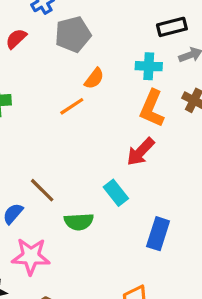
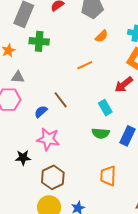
orange line: (72, 106) -> (85, 65), moved
green semicircle: (79, 222) -> (101, 133), moved

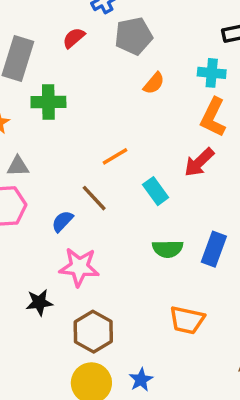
orange line: (85, 65) -> (115, 156), moved
cyan rectangle: (105, 108) -> (156, 191), moved
orange trapezoid: (108, 176) -> (187, 320), turned -75

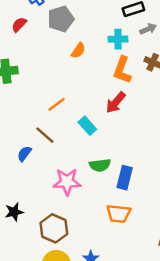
blue rectangle: (214, 249) -> (125, 178), moved
pink star: (79, 267) -> (67, 182), moved

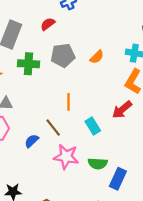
gray pentagon: (61, 19) -> (63, 55), moved
orange line: (57, 104) -> (69, 102), turned -63
pink star: (67, 182) -> (66, 157), moved

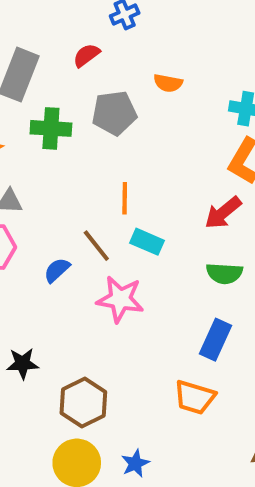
orange semicircle: (97, 57) -> (168, 83), moved, turned 56
cyan rectangle: (93, 126) -> (147, 242), moved, turned -35
green semicircle: (98, 164) -> (224, 273), moved

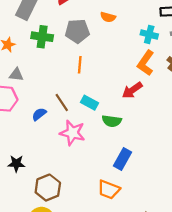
orange line: (125, 198) -> (80, 65), moved
green semicircle: (224, 273) -> (112, 121), moved

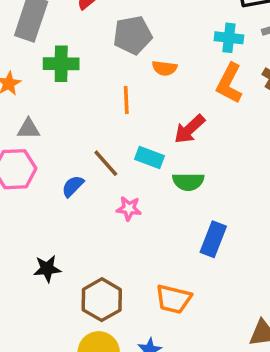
orange semicircle: (108, 17) -> (164, 68), moved
gray pentagon: (77, 31) -> (133, 35), moved
red arrow: (132, 90) -> (189, 129), moved
pink star: (72, 133) -> (129, 208), size x0.6
orange trapezoid: (109, 190) -> (173, 299), moved

